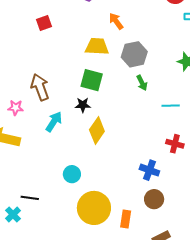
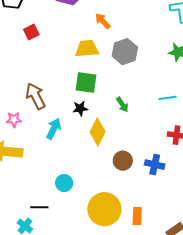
green arrow: (142, 83) -> (122, 105), moved
cyan circle: (72, 174) -> (64, 183), moved
brown circle: (154, 199) -> (123, 161), moved

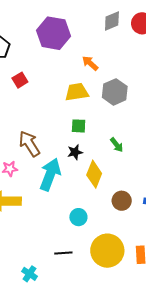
green square: (86, 83) -> (79, 126), size x0.7
cyan arrow: (54, 129) -> (50, 175), size x1.5
cyan circle: (64, 183) -> (78, 217), moved
black line: (39, 207) -> (63, 253), moved

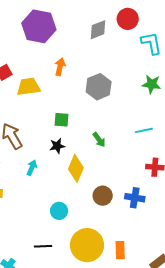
gray diamond: (112, 21) -> (98, 30), moved
orange arrow: (90, 63) -> (60, 67), moved, turned 60
yellow trapezoid: (77, 92) -> (29, 87), moved
cyan arrow: (50, 175) -> (32, 168), size x0.5

